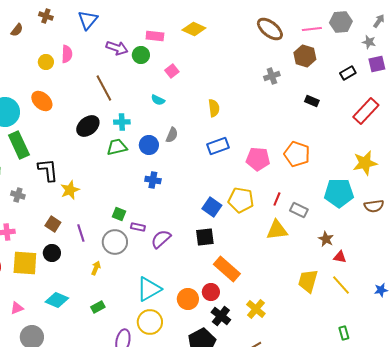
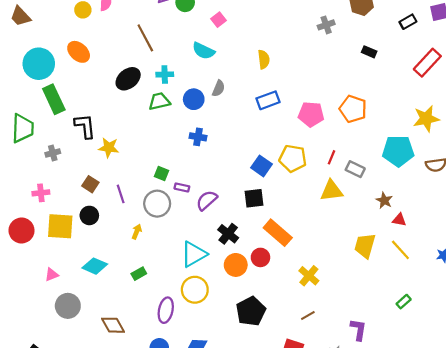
cyan semicircle: (158, 100) -> (203, 51), size x1.5
yellow star: (70, 190) -> (109, 148), turned 30
gray cross: (18, 195) -> (53, 153), turned -32
black cross: (221, 316) -> (228, 234), moved
green rectangle: (344, 333) -> (404, 302), turned 64

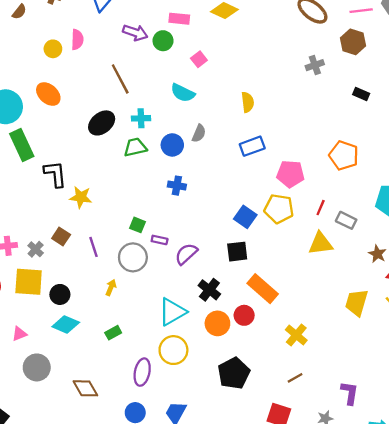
pink pentagon: (311, 114) -> (290, 174), moved
gray cross: (53, 153) -> (36, 249), moved, turned -32
black circle: (89, 215) -> (60, 294), moved

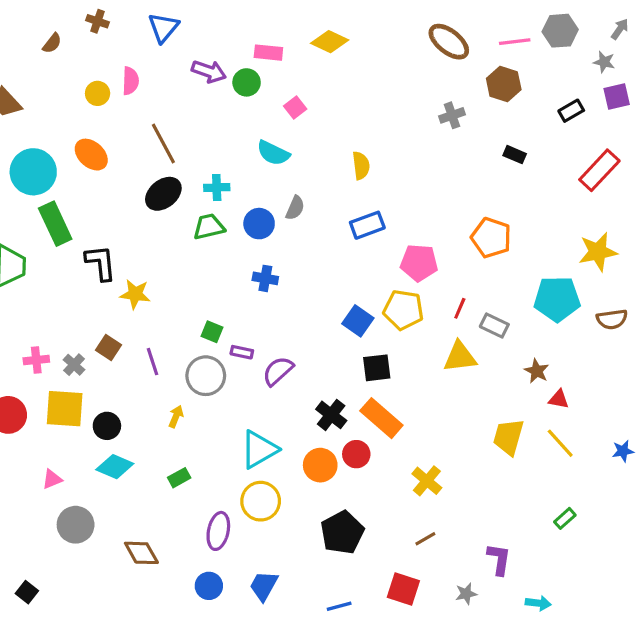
brown line: (120, 79) -> (163, 144), moved
black square: (237, 252) -> (377, 368), moved
black cross: (209, 290) -> (331, 415), moved

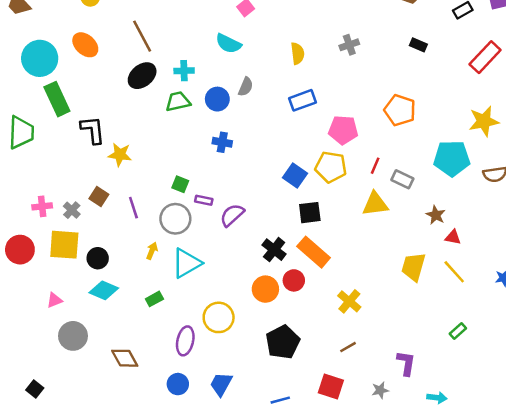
gray cross: (452, 115) -> (349, 45), moved
cyan triangle: (259, 449) -> (186, 263), moved

